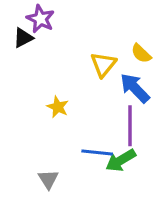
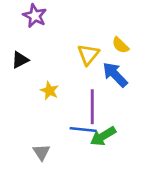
black triangle: (23, 38) -> (20, 60), moved
purple line: (130, 126) -> (92, 107), moved

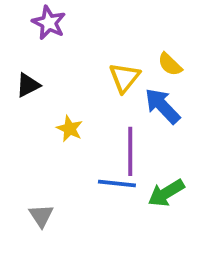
green arrow: (103, 136) -> (166, 193), moved
gray triangle: (41, 152) -> (41, 216), moved

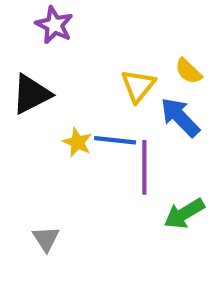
black triangle: (28, 85) -> (31, 94), size x1.5
blue line: (117, 184) -> (115, 140), moved

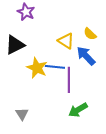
yellow triangle: (138, 86) -> (66, 41), turned -36
yellow star: (77, 142) -> (37, 68), size x1.5
green arrow: (184, 214) -> (78, 110), moved

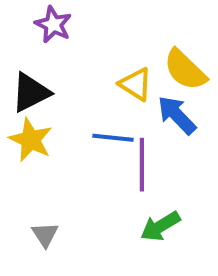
yellow semicircle: (90, 34) -> (185, 70), size x1.6
yellow star: (37, 68) -> (31, 140), moved

